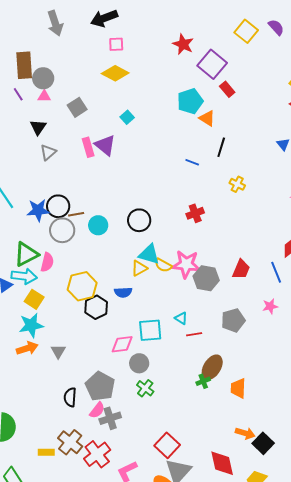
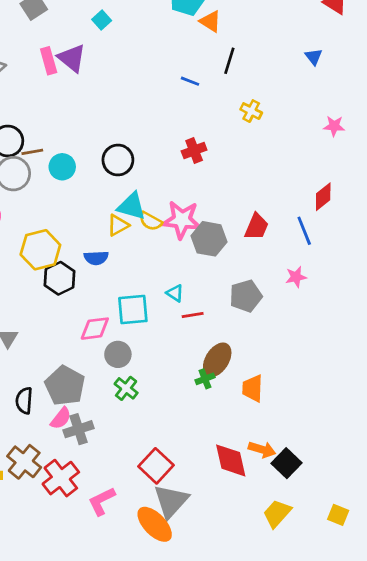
red diamond: (222, 463) -> (231, 460), moved

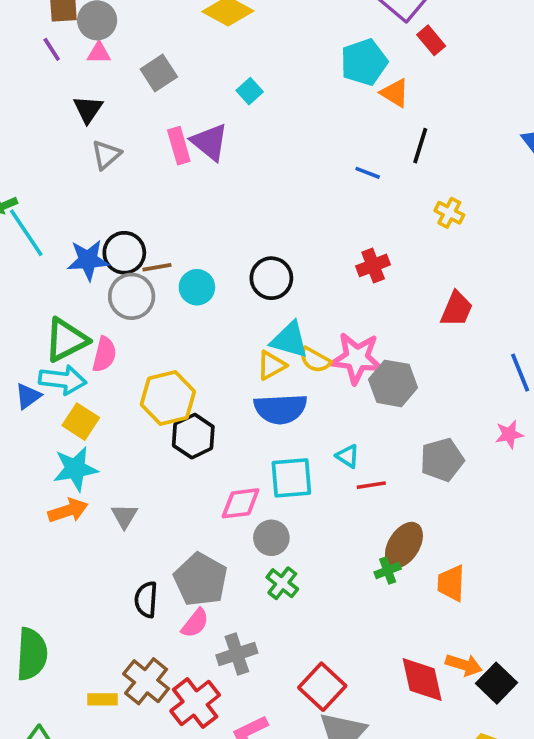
red trapezoid: (257, 227) -> (457, 309), moved
blue semicircle: (96, 258) -> (280, 409), moved, size x1.6
gray cross: (79, 429) -> (237, 654), moved

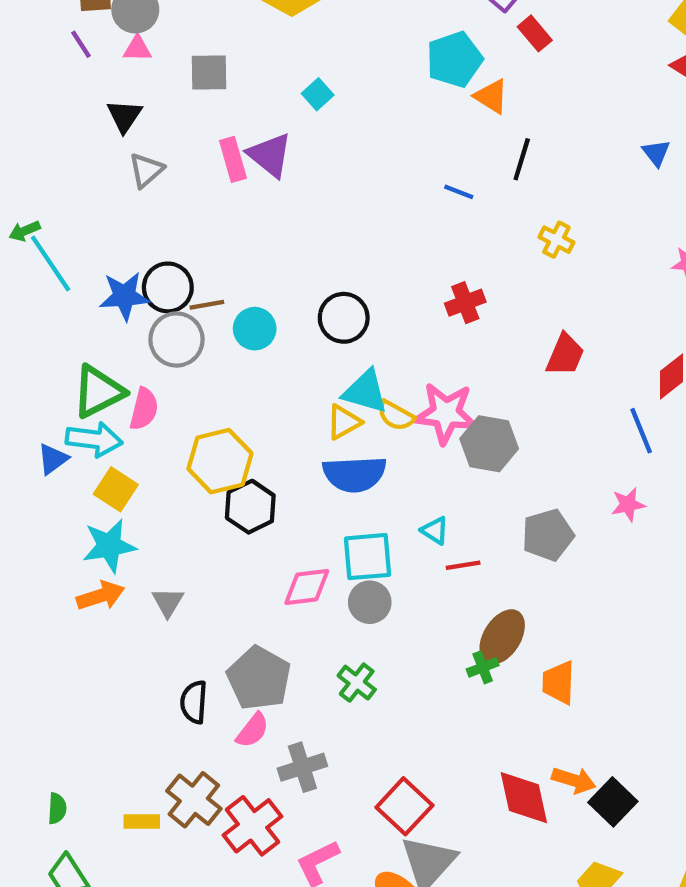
gray square: (159, 73) -> (209, 72), turned 32
gray circle: (271, 538) -> (370, 602), moved
green semicircle: (32, 654) -> (57, 808), moved, size x0.5

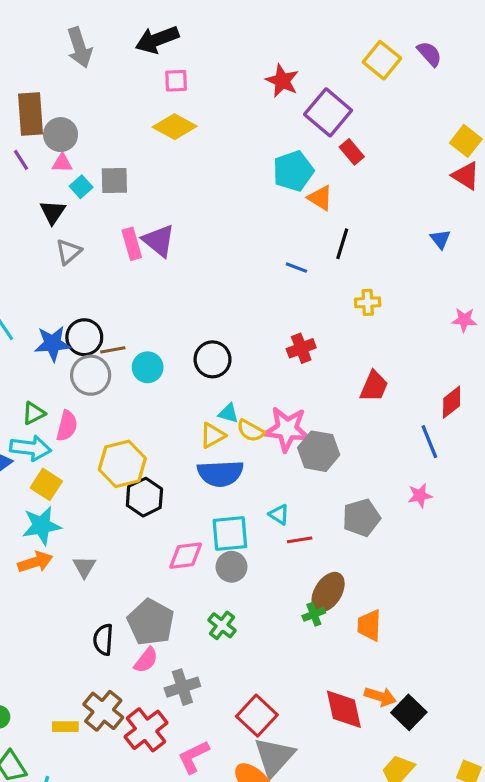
cyan square: (318, 94) -> (81, 187), moved
yellow cross: (556, 240) -> (368, 302), turned -30
green triangle: (98, 392) -> (34, 413), size x0.6
cyan triangle: (365, 392) -> (228, 413), size x0.6

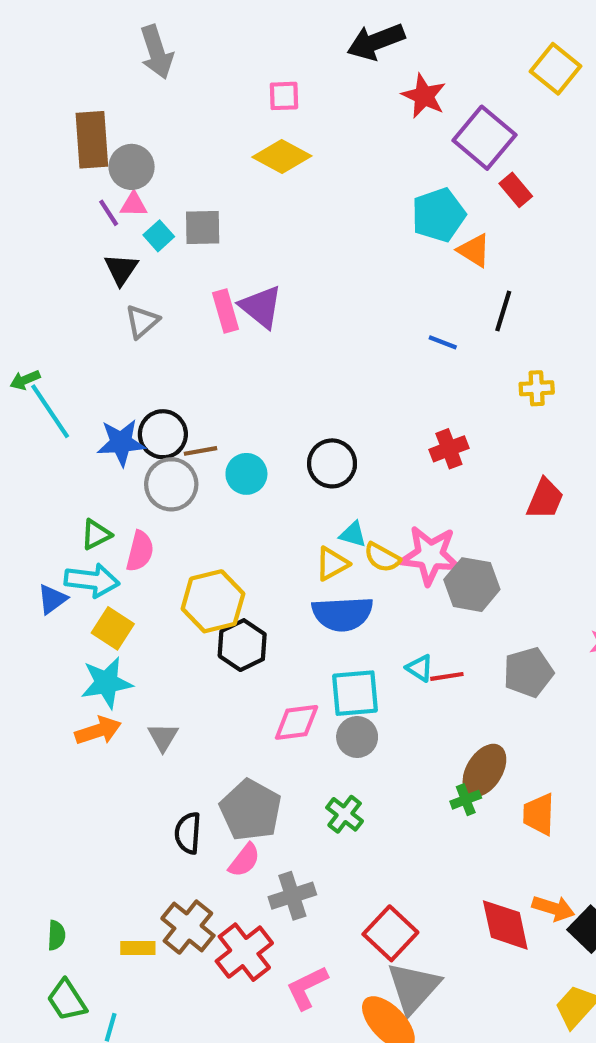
black arrow: (157, 40) -> (376, 42), moved
purple line: (21, 160) -> (109, 213), moved
red line: (300, 540) -> (447, 676), moved

